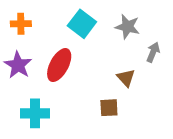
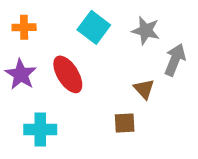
gray arrow: (153, 52) -> (175, 60), size x1.4
red ellipse: (59, 65) -> (68, 74), turned -60

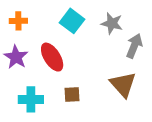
brown triangle: (144, 89) -> (123, 85), moved, size x1.6
brown square: (125, 123) -> (72, 94), moved

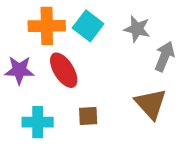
orange cross: (18, 21) -> (47, 26), moved, size x1.6
purple star: (16, 57) -> (19, 70), turned -30

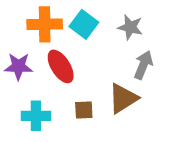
gray arrow: (164, 56) -> (143, 65), moved
brown triangle: (151, 104) -> (123, 98), moved, turned 40

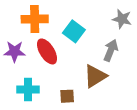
cyan square: (84, 24) -> (74, 31), moved
gray star: (130, 27) -> (122, 19), moved
brown square: (84, 110) -> (67, 96), moved

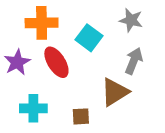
gray star: (122, 19) -> (131, 20), moved
purple star: (15, 51) -> (17, 62), turned -30

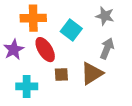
brown square: (81, 116) -> (61, 75), moved

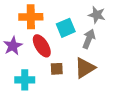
cyan square: (71, 30) -> (66, 28), turned 30
gray arrow: (107, 48) -> (89, 39), moved

